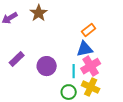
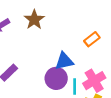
blue triangle: (85, 49) -> (64, 61), moved
purple circle: (47, 66) -> (56, 78), moved

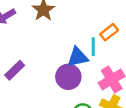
cyan line: (75, 86) -> (93, 47), moved

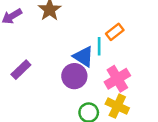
blue triangle: (78, 57) -> (83, 57), turned 45

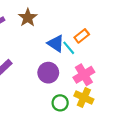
cyan line: (99, 46) -> (69, 48), turned -40
blue triangle: (83, 57) -> (56, 43), moved

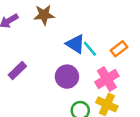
brown star: (28, 18) -> (44, 15), turned 30
orange rectangle: (82, 36) -> (119, 49), moved

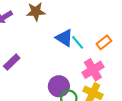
purple circle: (67, 77) -> (59, 86), moved

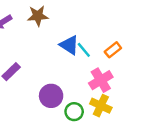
purple circle: (59, 86) -> (51, 96), moved

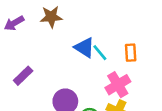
orange rectangle: (113, 50) -> (131, 53), turned -56

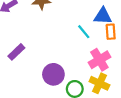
blue triangle: (85, 48) -> (103, 16), moved, turned -30

